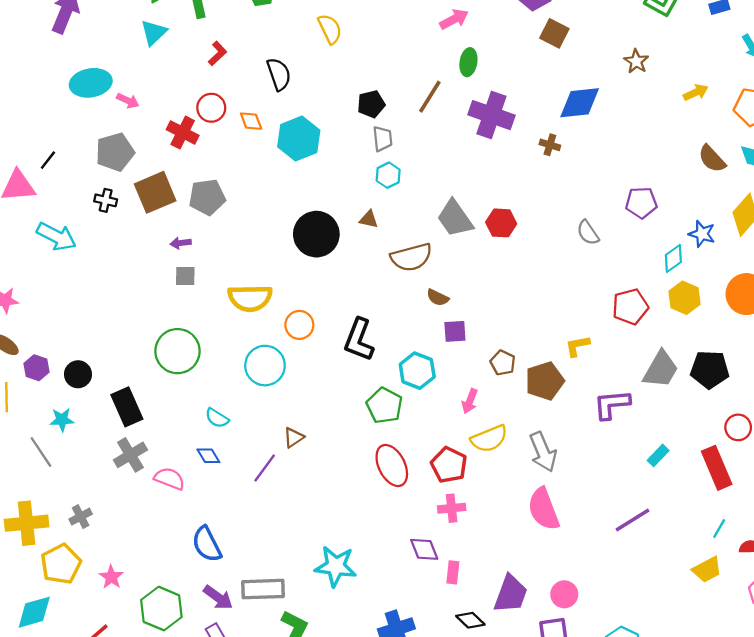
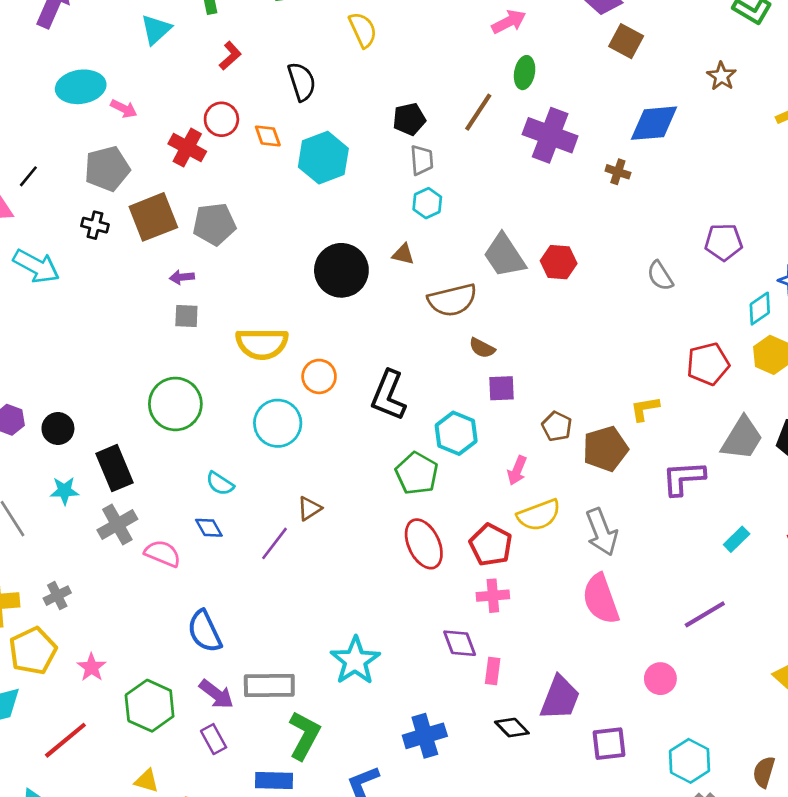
cyan star: (62, 420) -> (64, 491), moved
cyan star: (336, 566) -> (355, 661), turned 30
pink circle: (564, 594) -> (660, 679), moved

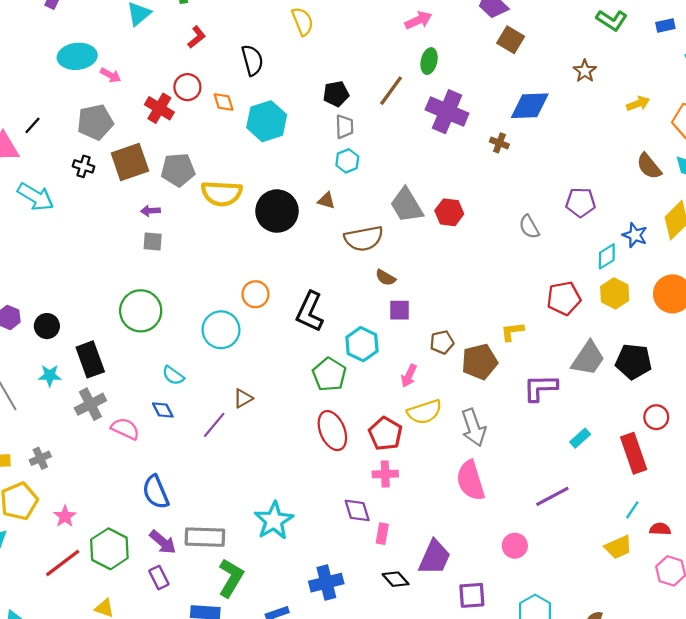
yellow semicircle: (262, 344) -> (222, 193), moved
brown pentagon: (557, 426) -> (442, 342), turned 30
red line: (65, 740) -> (63, 563), moved

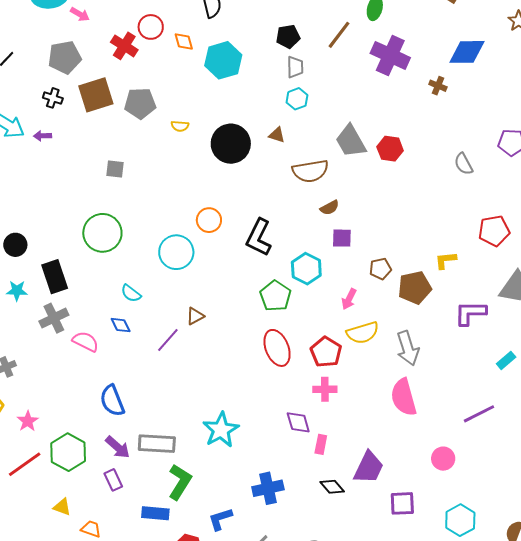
yellow semicircle: (222, 193) -> (180, 126), size x0.5
purple arrow: (150, 211) -> (43, 136), moved
brown semicircle: (386, 278) -> (330, 208), turned -60

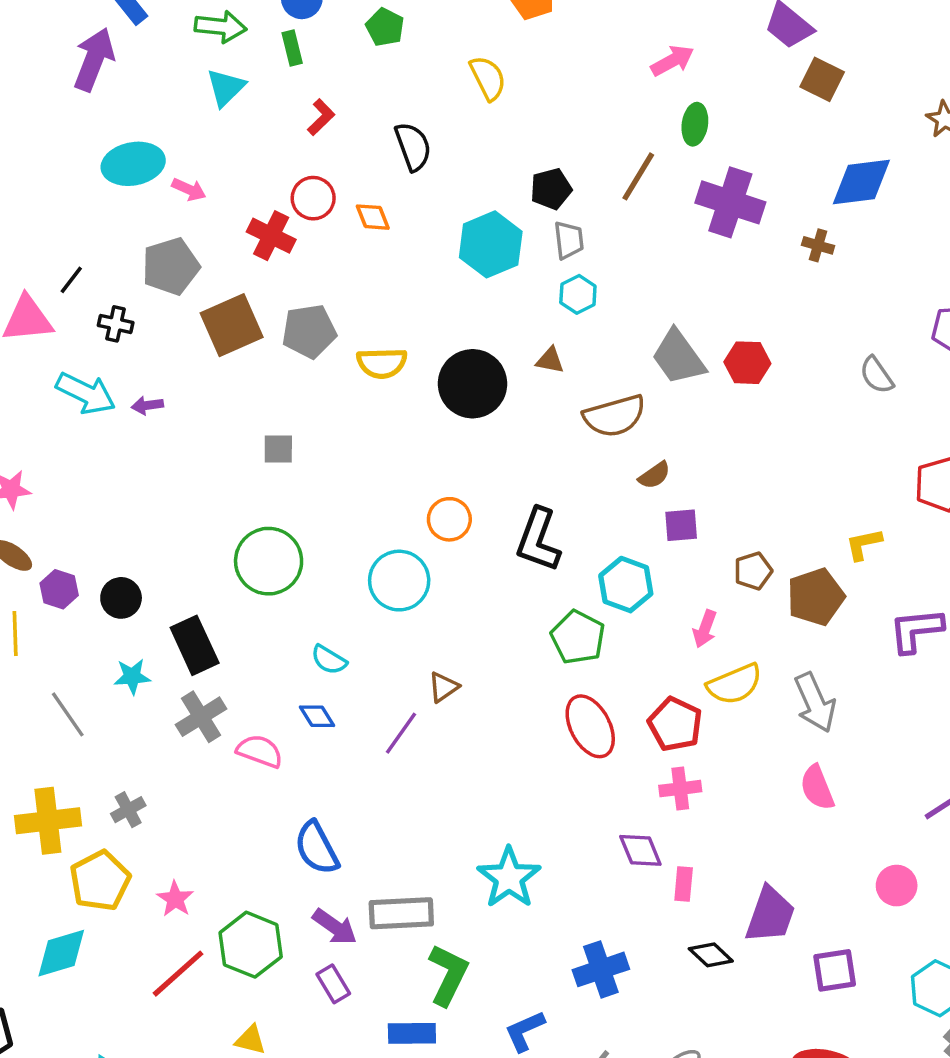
cyan hexagon: (223, 60) -> (491, 244), moved
black cross: (53, 98) -> (116, 324), moved
yellow semicircle: (180, 126) -> (382, 363), size x1.6
pink semicircle: (404, 397) -> (817, 788), size x0.7

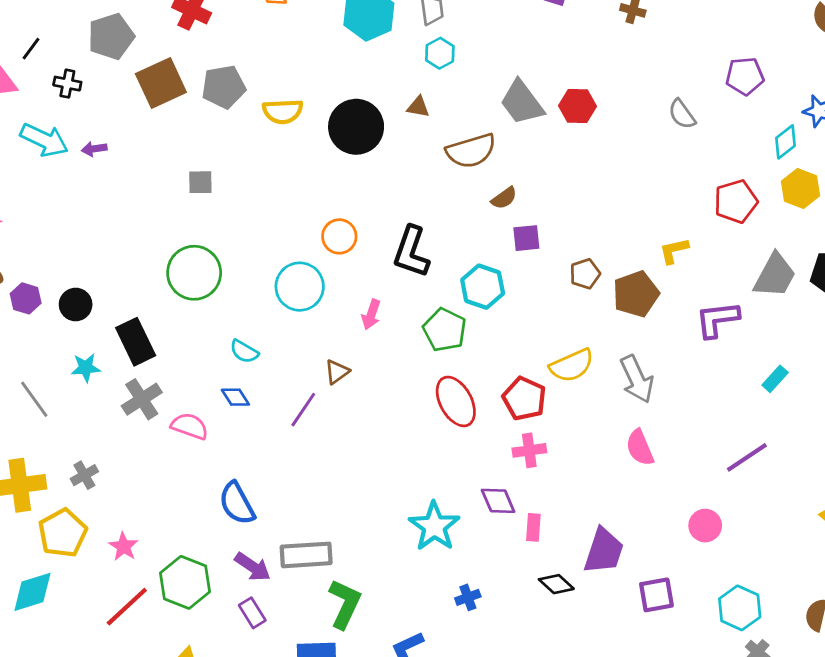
pink arrow: (705, 629) -> (371, 314), moved
cyan star: (509, 878) -> (434, 526), moved
blue cross: (601, 969) -> (468, 597), size x0.6

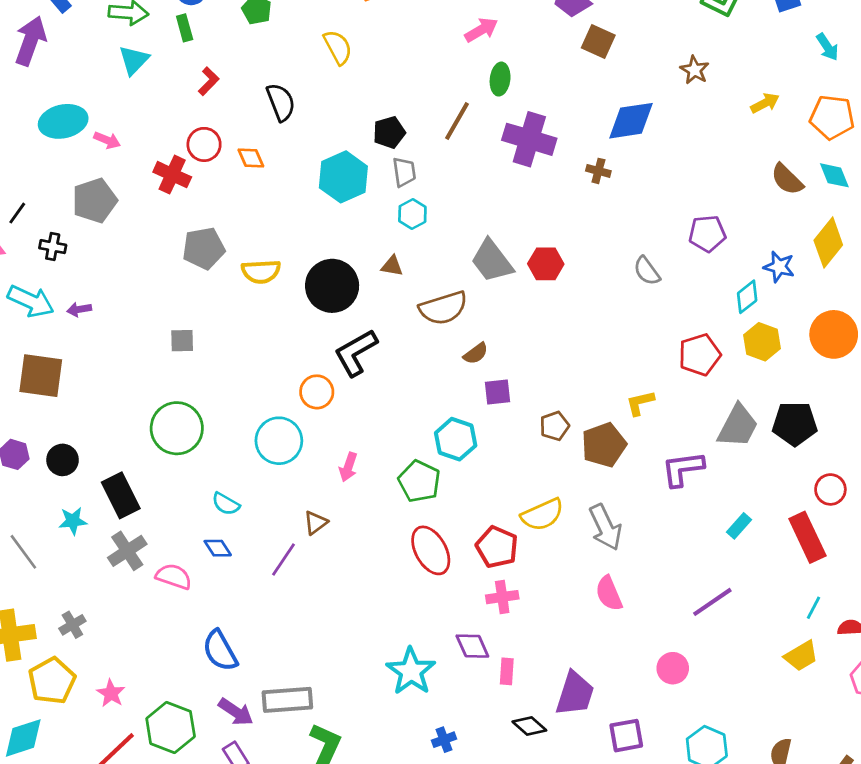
brown square: (161, 83) -> (41, 376), moved, turned 33
black L-shape: (411, 252) -> (356, 353), moved, turned 42

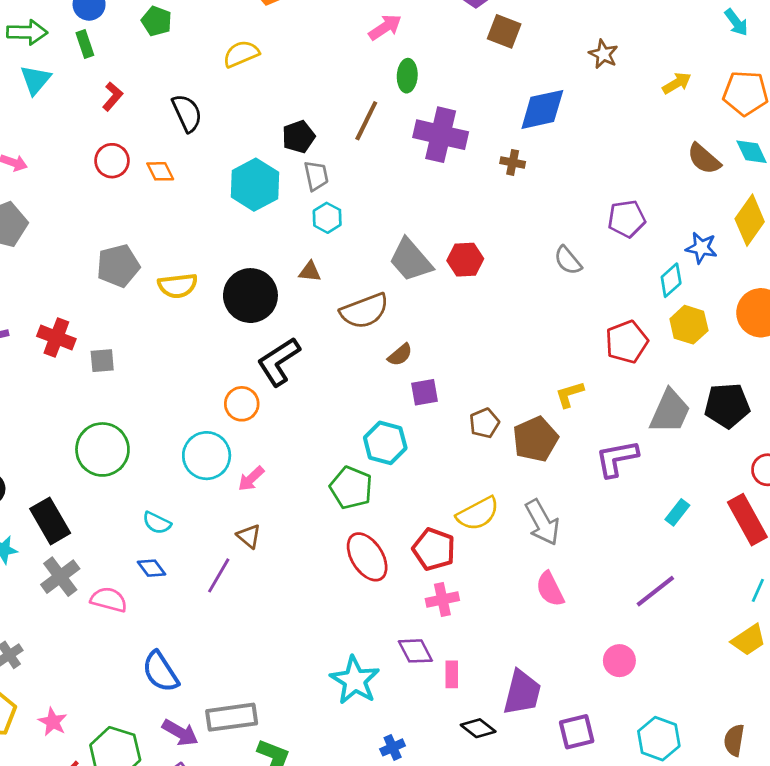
yellow semicircle: (338, 47) -> (241, 54), turned -81
red cross: (172, 175) -> (56, 338), moved
pink arrow: (348, 467) -> (251, 479), moved, turned 32
brown triangle: (316, 523) -> (249, 536), turned -40

